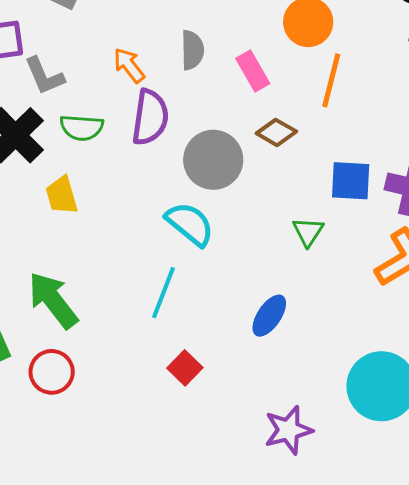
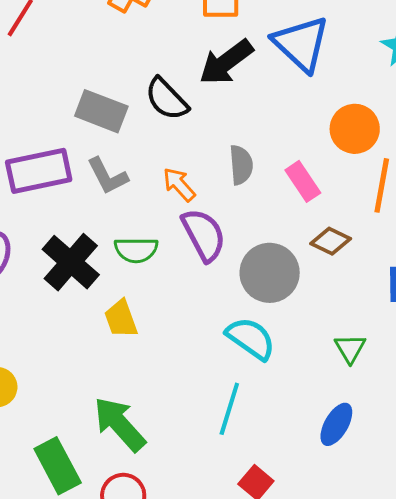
gray L-shape: (44, 76) -> (108, 176), moved
purple semicircle: (150, 117) -> (204, 235), turned -32
green triangle: (308, 232) -> (350, 348), moved

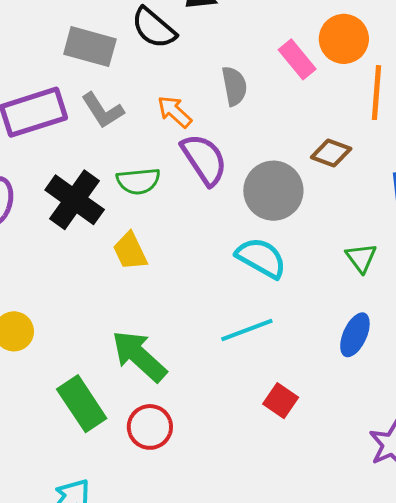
pink rectangle: (303, 181) -> (297, 59), moved
cyan line: (229, 409) -> (247, 330), turned 58

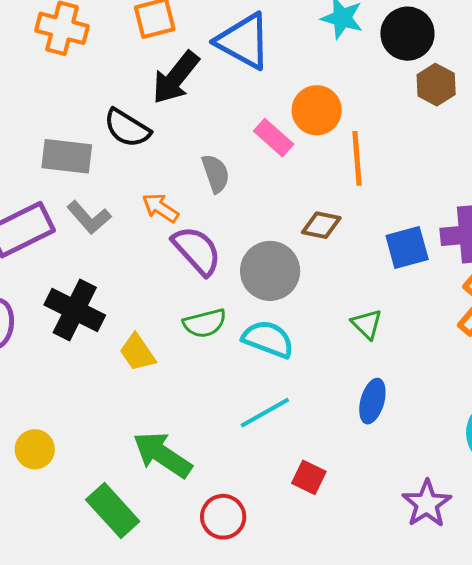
green semicircle: (138, 181) -> (205, 323), moved
red circle: (150, 427) -> (223, 517), moved

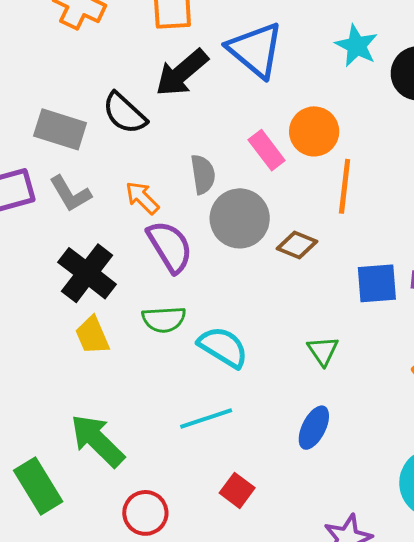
gray circle: (270, 271) -> (240, 218), moved
black cross: (75, 310) -> (87, 273), moved

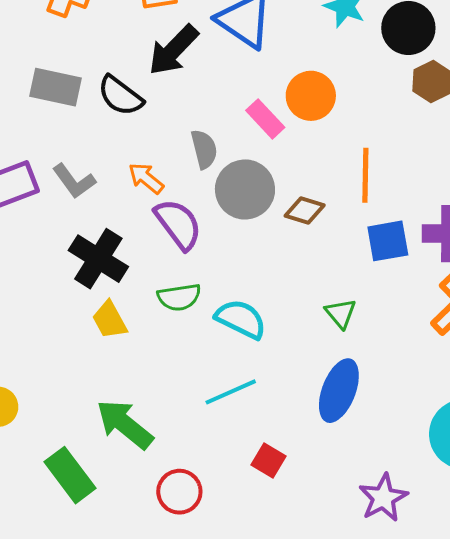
gray rectangle: (60, 129) -> (56, 87), moved
orange line: (345, 186) -> (365, 175), moved
blue ellipse: (314, 428) -> (339, 391), size x1.4

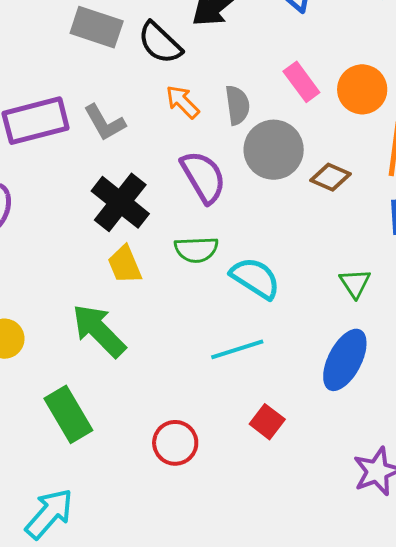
orange circle: (311, 96) -> (362, 89), moved
orange arrow: (146, 178) -> (183, 102), moved
green arrow: (125, 424) -> (99, 331), moved

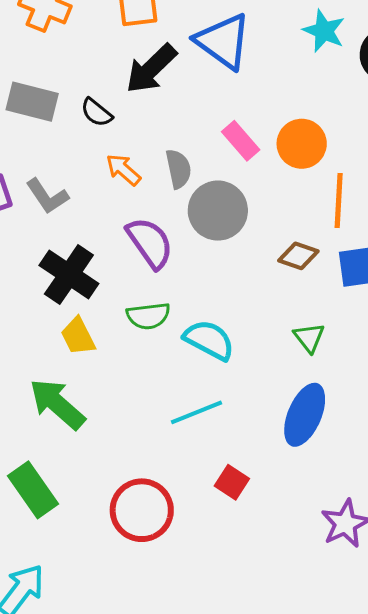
black semicircle: (160, 43) -> (97, 113), size x0.7
brown diamond: (330, 177) -> (298, 256), moved
red circle: (175, 443) -> (142, 510), size x1.4

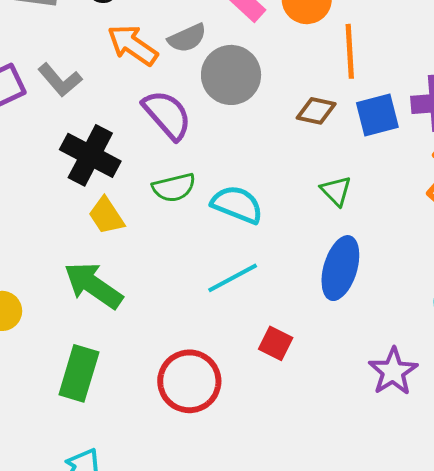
gray semicircle: (178, 169) -> (187, 38), turned 84
orange arrow: (123, 170) -> (133, 45), size x1.4
green rectangle: (33, 490) -> (79, 373), turned 58

